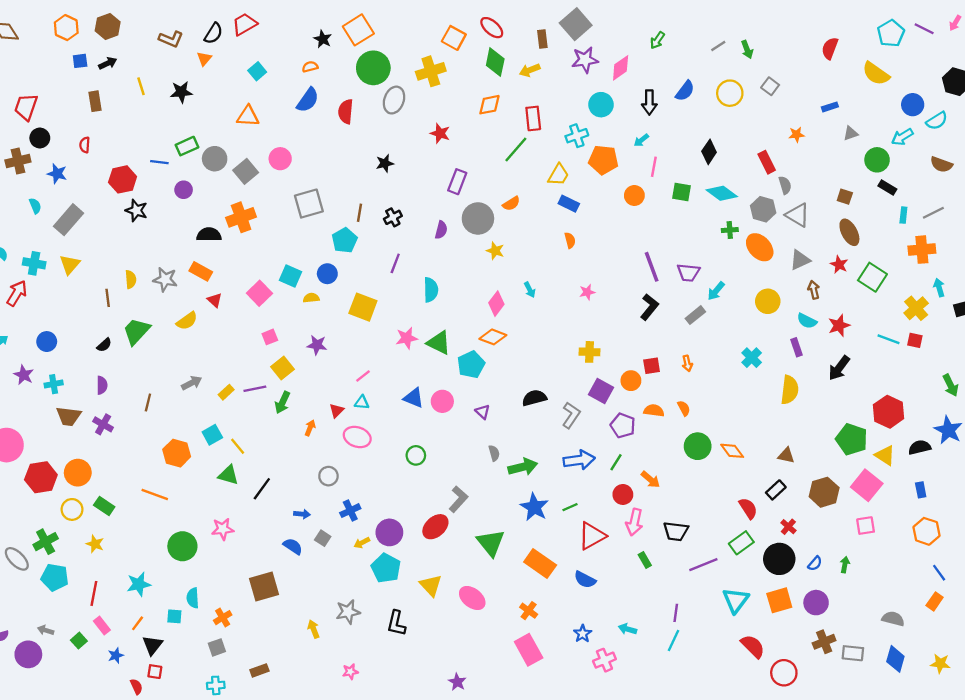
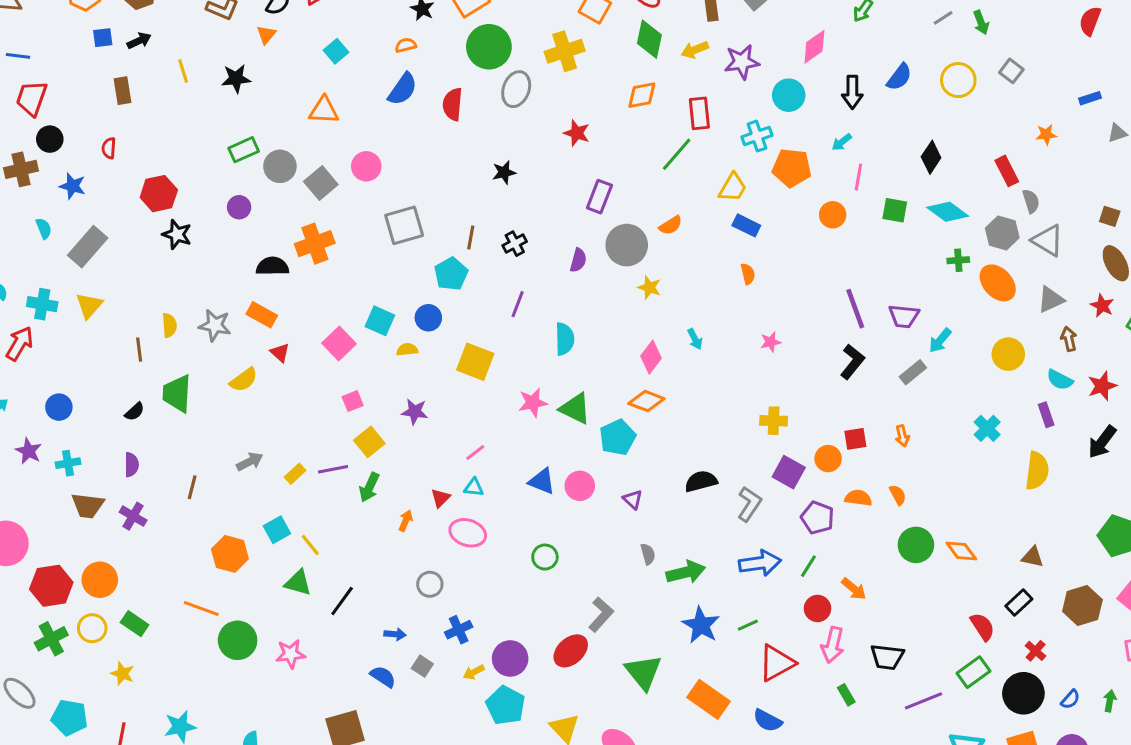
purple star: (585, 60) -> (742, 62), moved
blue line: (159, 162) -> (18, 56), moved
green trapezoid: (136, 331) -> (177, 393), turned -40
green cross: (46, 542) -> (51, 639), moved
green circle: (182, 546) -> (238, 640), moved

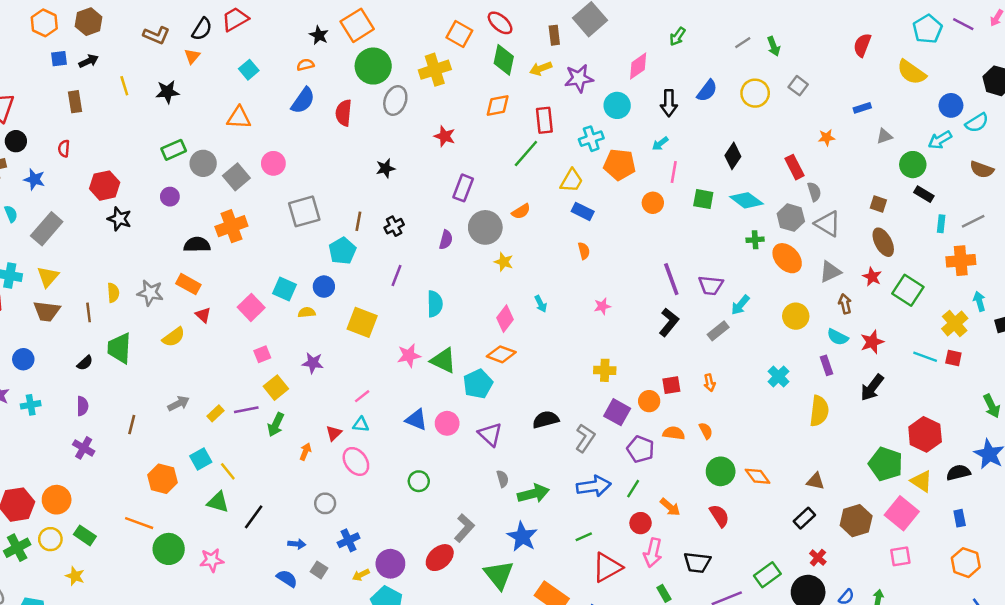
purple triangle: (633, 499) -> (490, 434), size x1.5
brown trapezoid: (88, 506) -> (47, 311), moved
pink ellipse: (468, 533) -> (356, 461), turned 36
blue star: (701, 625) -> (522, 537), moved
red semicircle: (983, 627) -> (719, 516), moved

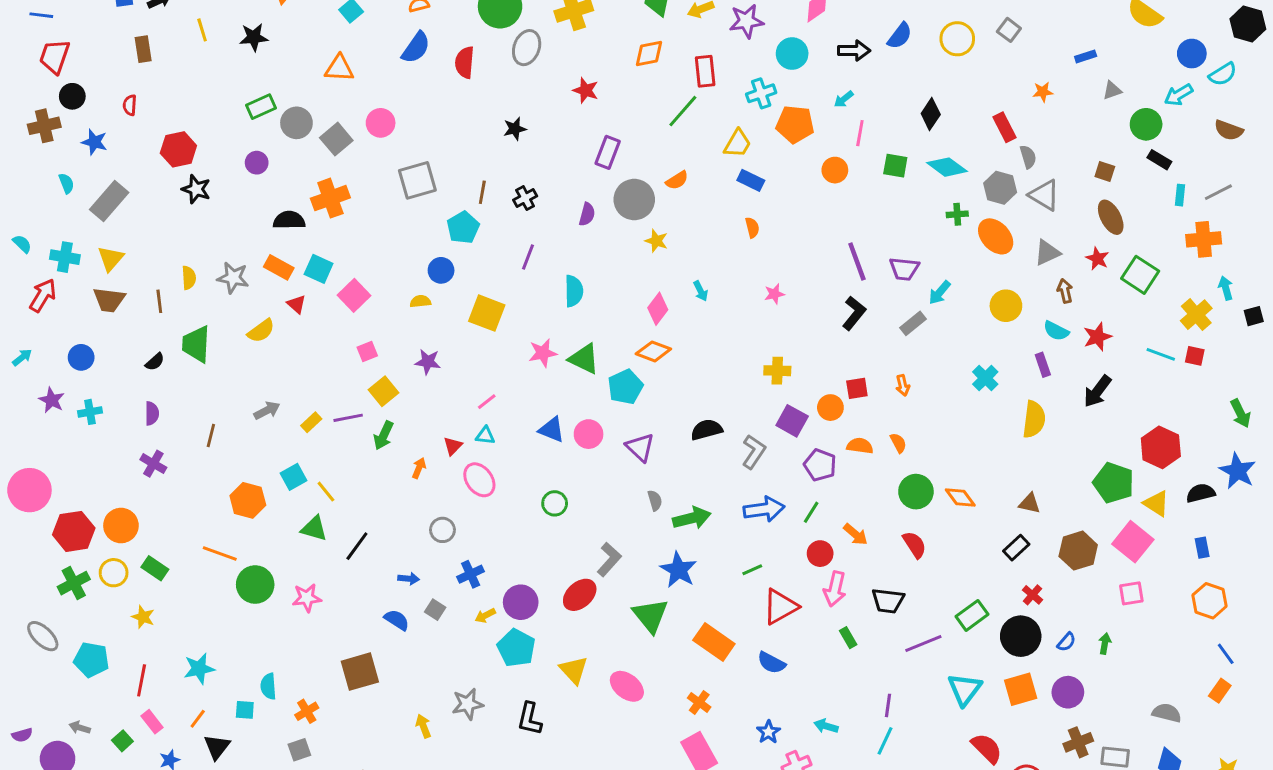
black arrow: (669, 103) -> (854, 51), turned -90
cyan square: (284, 289) -> (319, 269), moved

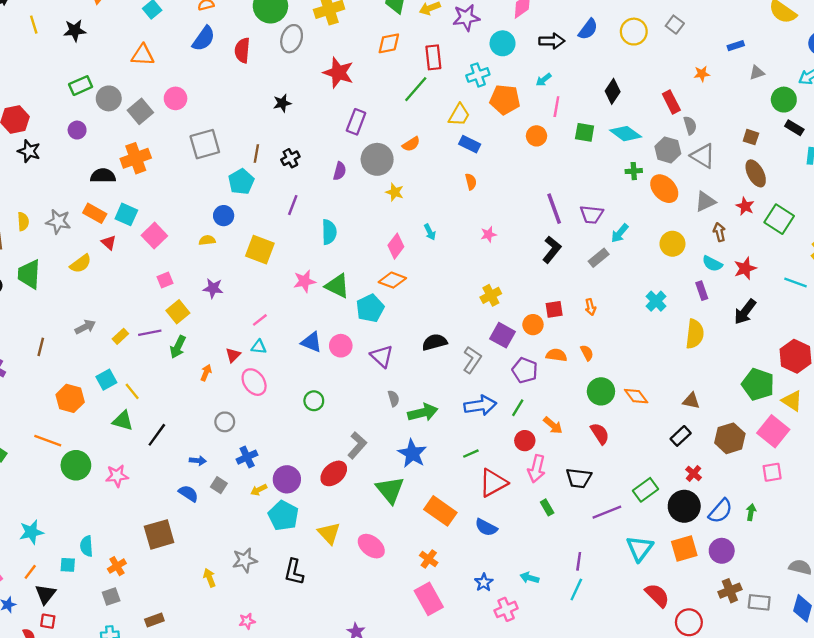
red star: (586, 90) -> (338, 73), size x1.5
yellow cross: (777, 371) -> (491, 295), turned -30
blue semicircle: (1066, 642) -> (721, 511), size x1.6

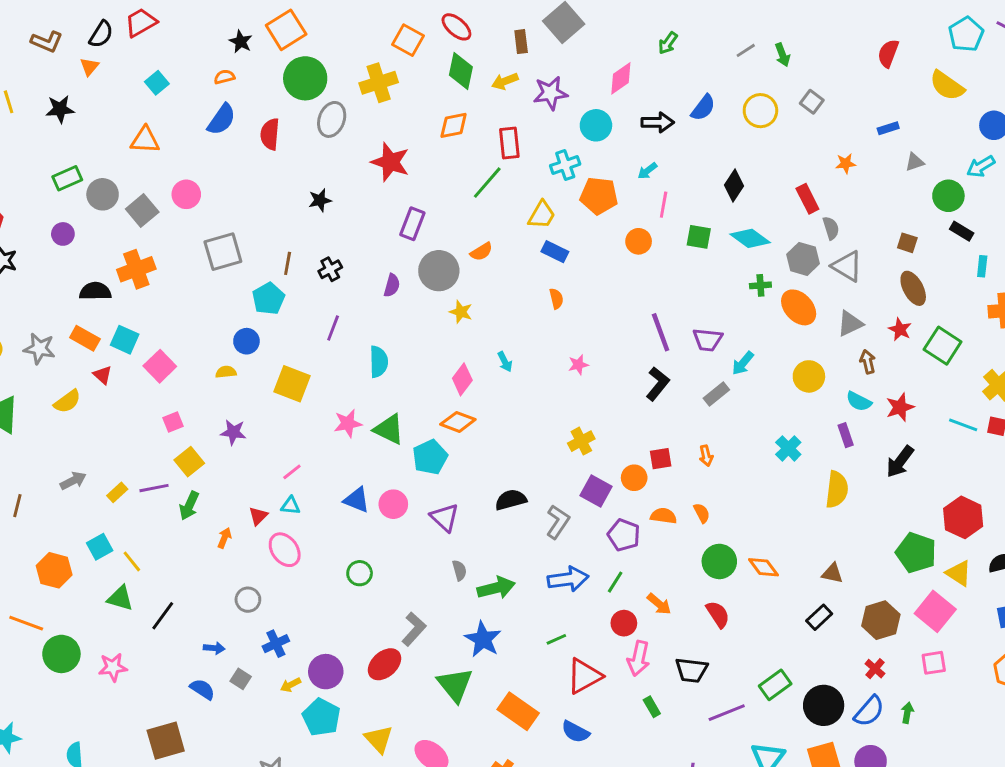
red cross: (694, 473) -> (875, 669), moved

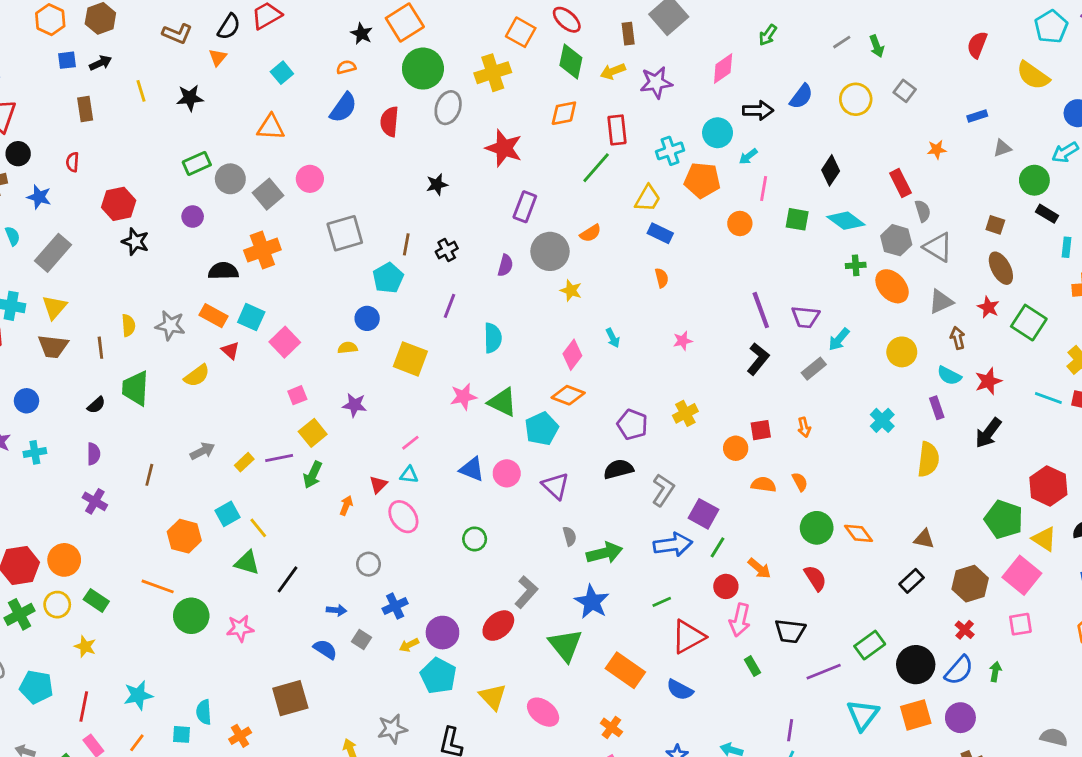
cyan circle: (596, 125) -> (718, 133), moved
purple square: (596, 491) -> (704, 514), moved
purple pentagon: (624, 535) -> (632, 425), moved

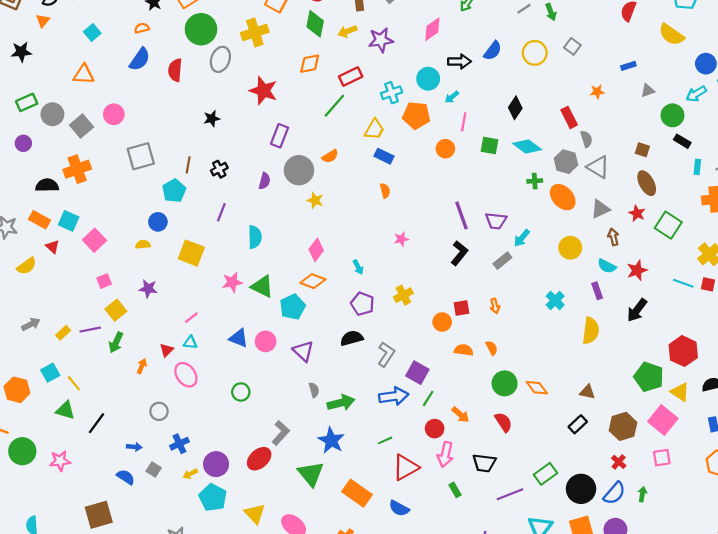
red rectangle: (617, 130) -> (351, 77), turned 70
cyan arrow: (613, 338) -> (358, 267), moved

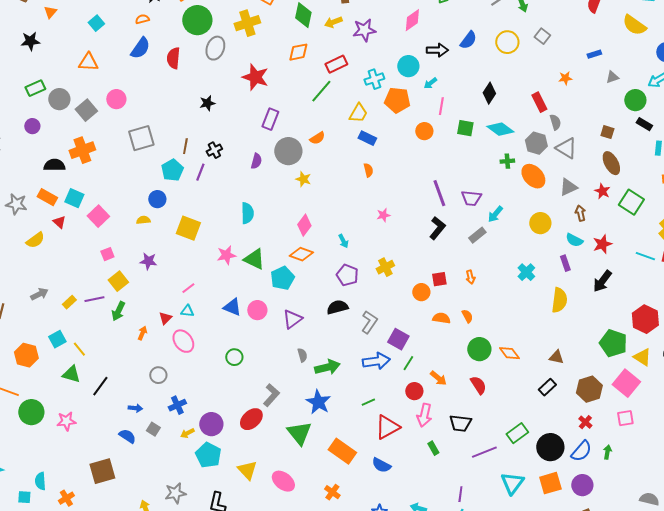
purple line: (221, 212) -> (200, 172), moved
purple triangle: (303, 351) -> (292, 319), turned 40

